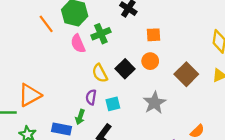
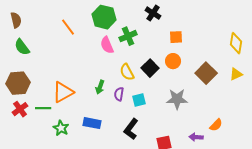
orange line: (46, 24) -> (68, 27), moved
gray star: (155, 103) -> (177, 99), turned 30
green arrow: (80, 117) -> (100, 87), moved

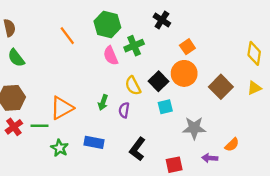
orange square: (176, 37) -> (187, 47), turned -32
orange circle: (173, 61) -> (184, 73), size x1.5
gray star: (177, 99) -> (194, 128), moved
cyan square: (139, 100) -> (165, 107), moved

